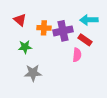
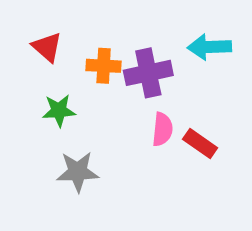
red rectangle: (85, 40) -> (200, 143), moved
pink semicircle: (77, 55) -> (162, 129), moved

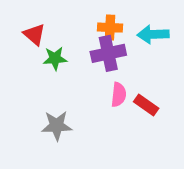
orange cross: (104, 66) -> (110, 28), moved
green star: (59, 111) -> (55, 59), moved

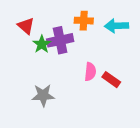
purple cross: (108, 53) -> (60, 40), moved
green star: (55, 59) -> (42, 44), turned -30

